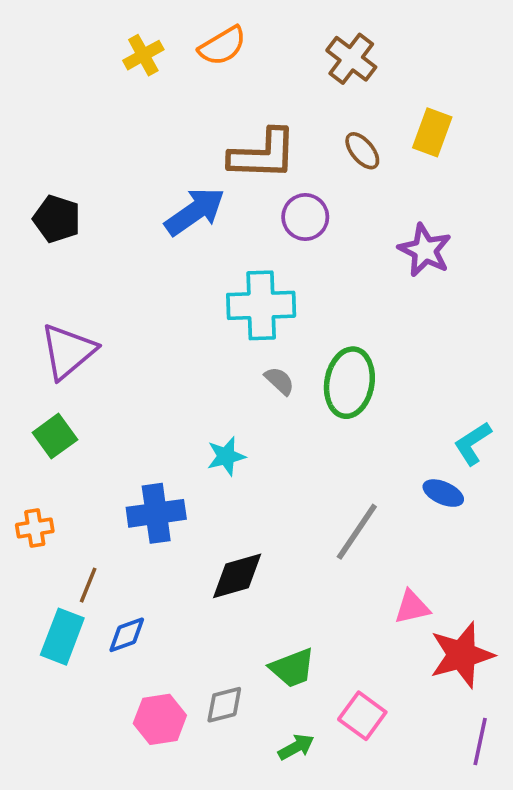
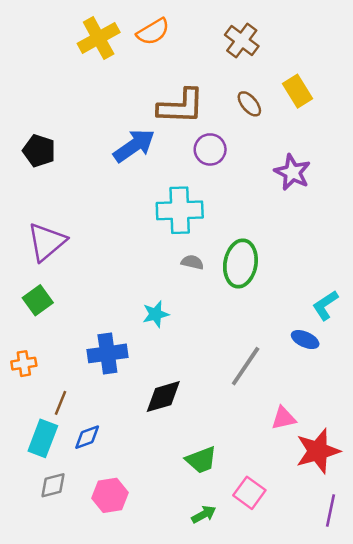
yellow cross: (143, 55) -> (99, 38), size x1.5
yellow rectangle: (432, 132) -> (297, 91), turned -52
gray semicircle: (280, 381) -> (192, 262), turned -30
gray diamond: (224, 705) -> (53, 485), moved

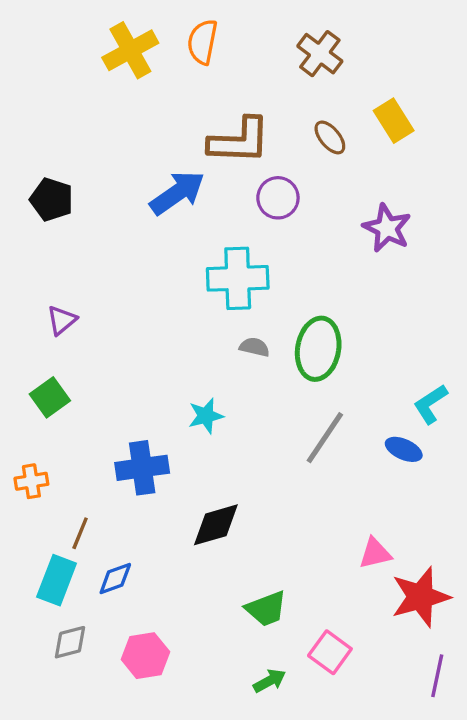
orange semicircle: (153, 32) -> (202, 42), turned 132
purple triangle: (47, 242) -> (62, 320), size x0.6
gray line: (246, 366) -> (325, 438), moved

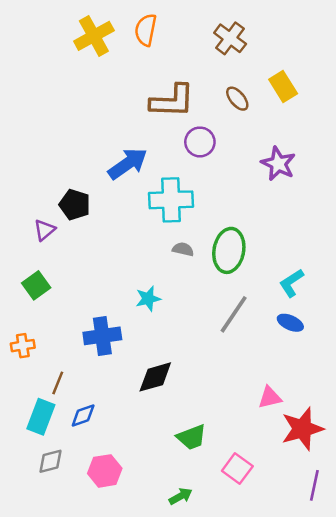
blue arrow: (177, 193) -> (128, 164), moved
black pentagon: (52, 200) -> (75, 205), moved
cyan L-shape: (431, 404) -> (292, 283), moved
green arrow: (270, 681) -> (181, 496), moved

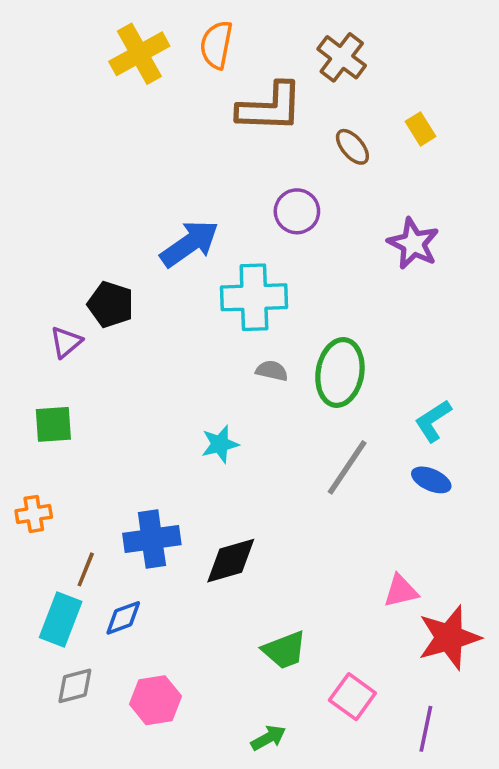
yellow rectangle: (283, 87) -> (421, 129), size x0.7
brown L-shape: (172, 101) -> (270, 107), moved
green square: (36, 285) -> (53, 424), turned 32
blue cross: (102, 336) -> (152, 539), moved
purple line: (314, 485) -> (426, 729), moved

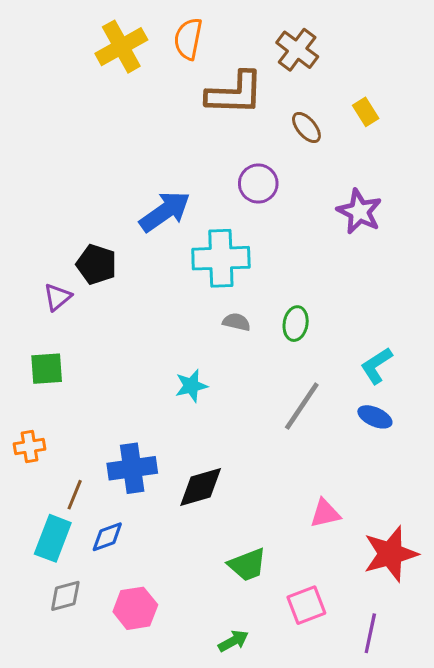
green ellipse: (340, 372) -> (296, 324), size x0.6
pink triangle: (401, 591) -> (325, 513), moved
pink square: (352, 697) -> (306, 605), turned 33

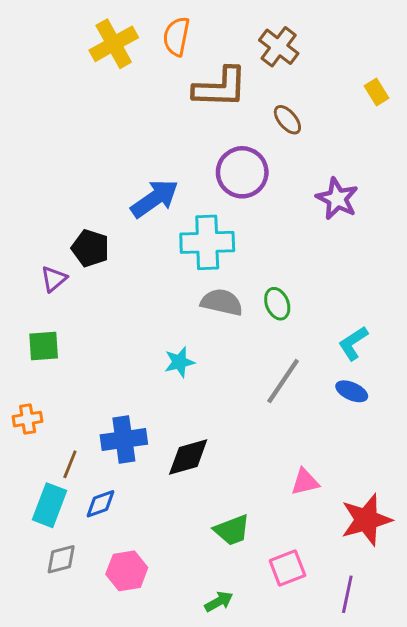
yellow rectangle: (366, 112) -> (377, 92), moved
purple circle: (258, 184) -> (242, 172), size x1.4
gray semicircle: (236, 322) -> (222, 302), size x1.6
green ellipse: (296, 324) -> (277, 304), turned -32

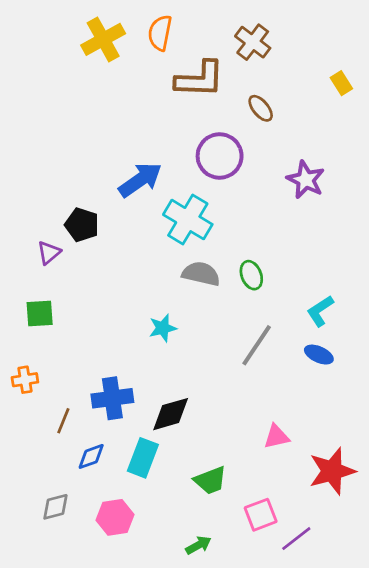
cyan cross: (207, 242) -> (188, 220), turned 33
cyan rectangle: (49, 505) -> (143, 458), moved
purple line: (347, 594) -> (296, 539), moved, turned 40

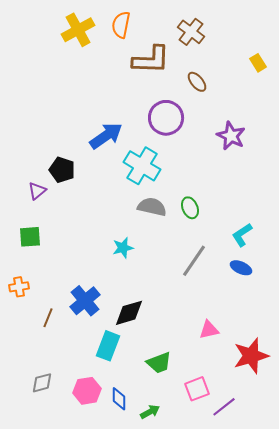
blue cross: (112, 398) -> (85, 301), turned -32
blue diamond: (91, 456) -> (119, 399), moved, turned -70

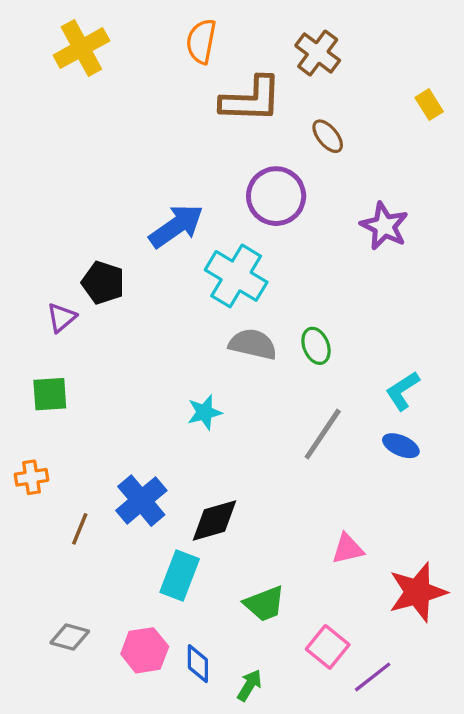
yellow cross: (78, 30) -> (81, 48), moved
gray diamond: (42, 383) -> (70, 637), turned 30
pink square: (197, 389) -> (328, 647), turned -30
green arrow: (150, 412) -> (249, 685), turned -30

